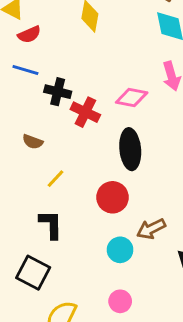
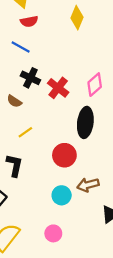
black cross: (58, 92) -> (30, 78), moved
pink diamond: (132, 98) -> (95, 85), turned -65

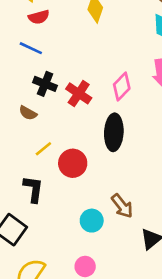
red circle: (64, 155) -> (73, 163), moved
brown arrow: (88, 185) -> (122, 206), turned -110

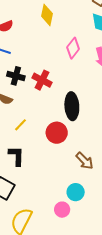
pink diamond: (122, 87) -> (73, 48), moved
red circle: (73, 163) -> (57, 133), moved
cyan circle: (92, 221) -> (76, 192), moved

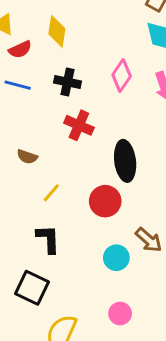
yellow diamond: (47, 15) -> (57, 31), moved
black cross: (16, 76) -> (68, 82), moved
cyan circle: (76, 192) -> (116, 258), moved

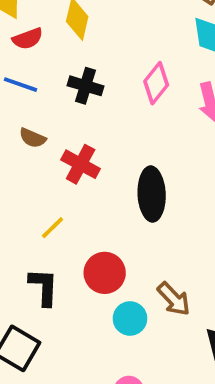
red cross: (79, 125) -> (81, 164), moved
brown semicircle: (27, 157) -> (33, 138), moved
red circle: (105, 201) -> (105, 273), moved

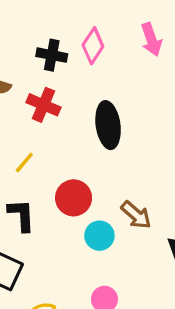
pink diamond: (156, 83) -> (93, 46), moved
black cross: (85, 86) -> (52, 55), moved

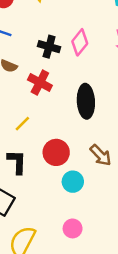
brown arrow: (136, 215) -> (101, 155), moved

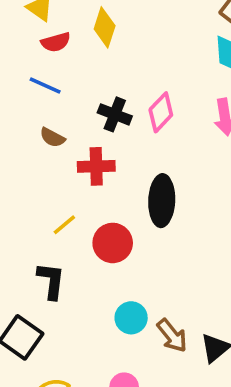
red cross: (40, 83) -> (96, 166), turned -35
red circle: (56, 152) -> (113, 243), moved
brown arrow: (101, 155) -> (172, 336), moved

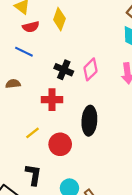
brown semicircle: (52, 137) -> (13, 84), moved, turned 144
black L-shape: (51, 281) -> (33, 175), moved

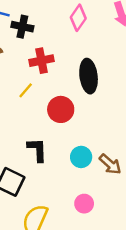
black cross: (64, 70) -> (22, 27), moved
yellow line: (32, 133) -> (26, 90), moved

